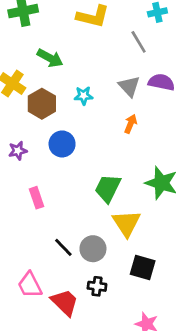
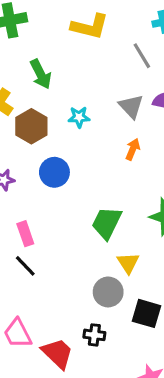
green arrow: (50, 58) -> (41, 74), turned 35
yellow triangle: (127, 223) -> (128, 263), size x0.7
black line: (63, 247) -> (25, 266), moved
gray circle: (93, 249) -> (108, 292), moved

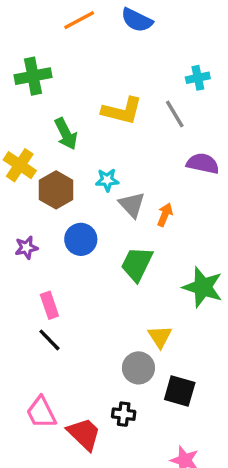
yellow L-shape: (90, 27) -> (122, 111), moved
gray triangle: (131, 106) -> (132, 205), moved
green trapezoid: (107, 223) -> (137, 264), moved

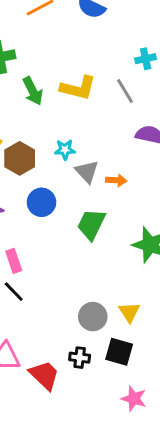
green arrow: (66, 134) -> (33, 91), moved
orange arrow: (165, 215) -> (116, 180), turned 72
yellow triangle: (160, 337) -> (129, 312), moved
black square: (180, 391) -> (119, 352), moved

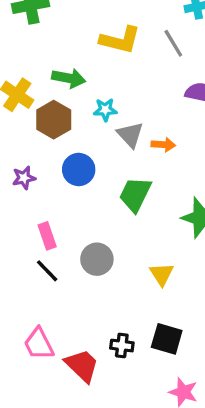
green arrow: (33, 91) -> (69, 78), moved, turned -52
yellow triangle: (129, 312) -> (162, 274), moved
gray circle: (93, 317) -> (97, 259), moved

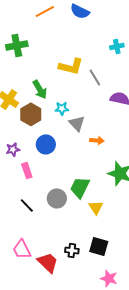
gray line: (173, 43) -> (95, 77), moved
green arrow: (69, 78) -> (40, 89), turned 48
orange arrow: (163, 145) -> (97, 140), moved
green trapezoid: (135, 194) -> (80, 187), moved
pink rectangle: (47, 236) -> (27, 170), moved

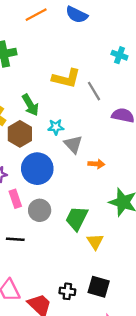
cyan cross: (117, 46) -> (119, 55), turned 32
blue circle: (46, 144) -> (37, 169), size x1.4
gray circle: (57, 198) -> (40, 210), moved
black line: (27, 205) -> (15, 239), turned -42

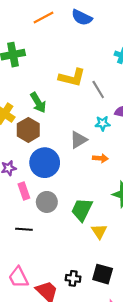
cyan star: (56, 127) -> (103, 123), moved
gray triangle: (73, 144) -> (78, 140), turned 42

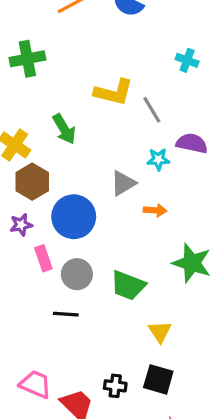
brown hexagon: (28, 130) -> (32, 182), moved
green trapezoid: (82, 210) -> (128, 285), turned -95
black line: (24, 229) -> (66, 314), moved
yellow triangle: (99, 231) -> (160, 332), moved
pink trapezoid: (18, 277) -> (35, 384), turned 140

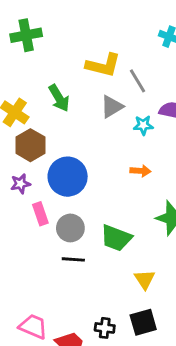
gray triangle: (123, 183) -> (112, 107), moved
black line: (66, 314) -> (73, 259), moved
black square: (158, 379) -> (143, 322), turned -32

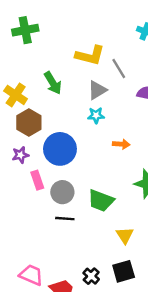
cyan star: (143, 125) -> (96, 115), moved
black cross: (105, 328) -> (91, 276), turned 35

